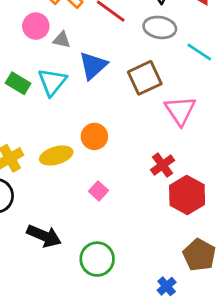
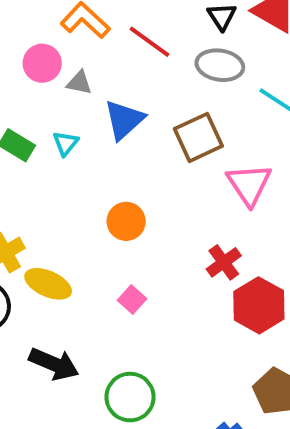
cyan triangle: (52, 82) -> (66, 143), size x0.6
yellow ellipse: (56, 156) -> (48, 284), moved, turned 40

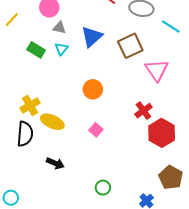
gray triangle: (79, 83) -> (59, 28), moved
black arrow: (54, 364) -> (55, 163), size x0.7
green circle: (130, 397) -> (103, 188), moved, size x0.6

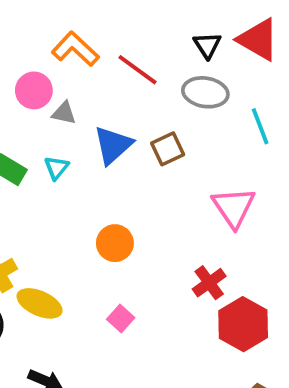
cyan line: (171, 27) -> (260, 126), turned 36
gray triangle: (59, 28) -> (64, 113), moved
brown square: (130, 46) -> (168, 149), moved, size x0.7

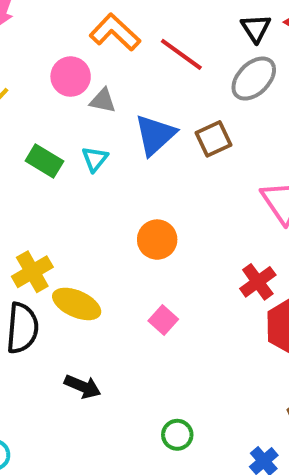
gray ellipse: (205, 92) -> (254, 79), turned -54

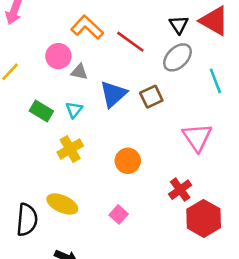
orange circle: (157, 240) -> (128, 161), moved
yellow cross: (32, 272) -> (70, 149), moved

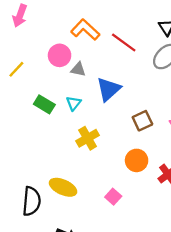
brown square: (151, 97) -> (142, 121), moved
yellow cross: (70, 149) -> (88, 138), moved
orange circle: (128, 161) -> (137, 160), moved

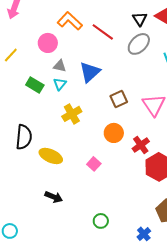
gray triangle: (78, 69) -> (60, 66), moved
black semicircle: (32, 201) -> (24, 137), moved

